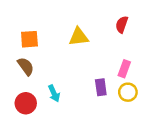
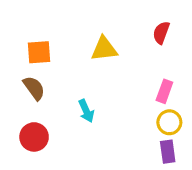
purple rectangle: (101, 87) -> (168, 152), moved
cyan arrow: (54, 93) -> (86, 111), moved

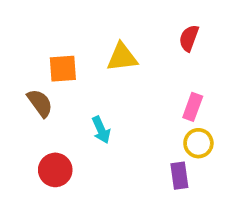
orange square: (39, 52) -> (63, 69), moved
red circle: (34, 137) -> (55, 170), moved
purple rectangle: (168, 152) -> (179, 176), moved

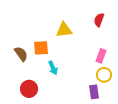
orange square: (63, 69) -> (41, 48), moved

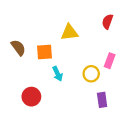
brown semicircle: (21, 54) -> (18, 48), moved
yellow circle: (104, 75) -> (91, 74), moved

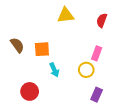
yellow triangle: (69, 32) -> (66, 15), moved
pink rectangle: (110, 61) -> (97, 53), moved
purple rectangle: (102, 100) -> (97, 95), turned 32

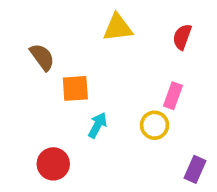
brown semicircle: (17, 45) -> (42, 57), moved
cyan arrow: (54, 70) -> (97, 125), turned -128
purple rectangle: (97, 95) -> (195, 169), moved

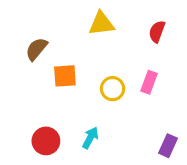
brown semicircle: (42, 57) -> (36, 49), turned -105
cyan arrow: (97, 125) -> (90, 138), moved
yellow circle: (155, 125) -> (113, 89), moved

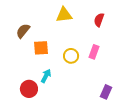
cyan arrow: (90, 138) -> (46, 76), moved

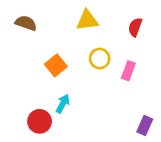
brown semicircle: (23, 31) -> (26, 23), moved, turned 70
orange square: (41, 48) -> (56, 65), turned -35
yellow circle: (71, 56) -> (100, 59), moved

